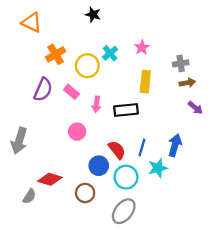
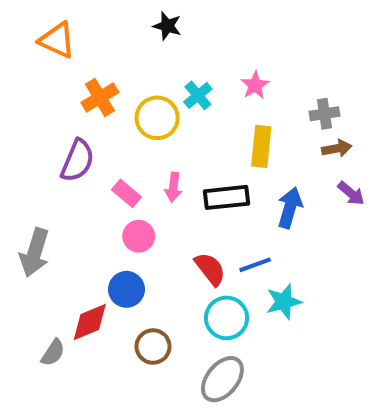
pink rectangle: (71, 92) -> (126, 193), moved
blue arrow: (175, 145) -> (290, 208), moved
blue line: (142, 148) -> (255, 265), turned 54
blue circle: (99, 166) -> (126, 289), moved
red diamond: (50, 179) -> (90, 322), turned -40

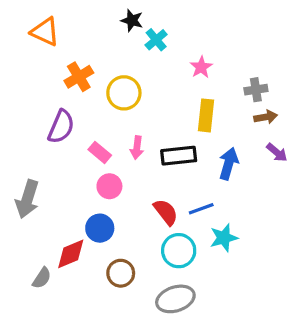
cyan cross: (198, 95) -> (156, 40), moved
gray ellipse: (222, 379) -> (175, 299), turned 33

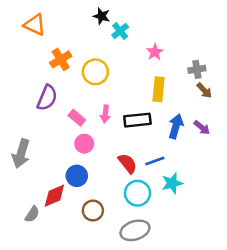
brown arrow: (266, 117) -> (204, 90), turned 56
purple arrow: (277, 152) -> (202, 128), moved

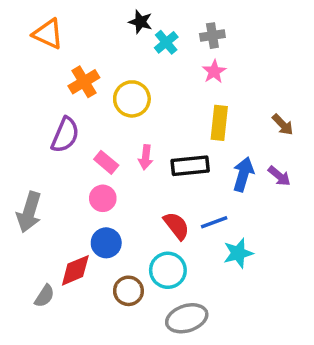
gray cross: (197, 69) -> (212, 36), moved
pink circle: (84, 144) -> (103, 198), moved
cyan circle: (137, 193) -> (168, 270), moved

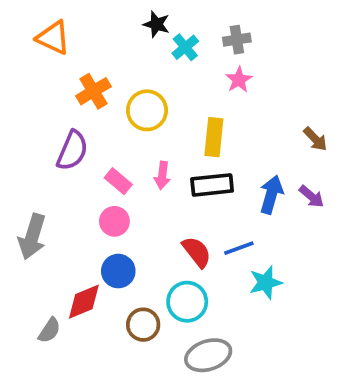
yellow rectangle: (219, 123) -> (214, 137), moved

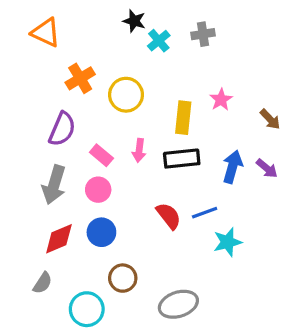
pink star: (239, 80) -> (221, 100), moved
gray arrow: (32, 237) -> (54, 185), moved
red diamond: (84, 302) -> (59, 239), moved
cyan circle: (187, 302) -> (87, 309), moved

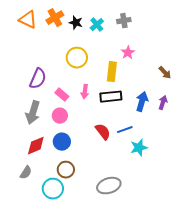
black star: (134, 21) -> (76, 23), moved
orange cross: (80, 78) -> (55, 18), moved
pink star: (221, 100) -> (128, 53), moved
purple arrow: (267, 168) -> (163, 103), turned -112
brown circle: (123, 278) -> (66, 170), moved

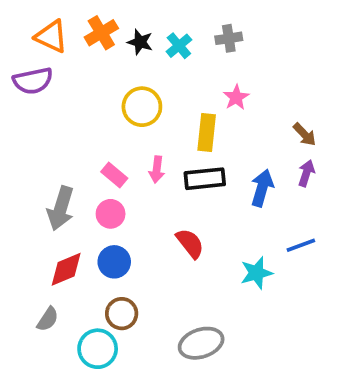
purple semicircle: (38, 79) -> (33, 81), moved, turned 55
purple arrow: (163, 103) -> (306, 173), moved
blue line: (125, 130) -> (301, 245), moved

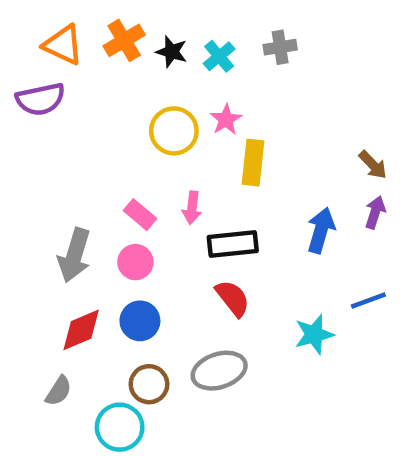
pink star: (236, 97) -> (226, 120), moved
black rectangle: (205, 179) -> (233, 244), moved
gray ellipse: (201, 343) -> (219, 371), moved

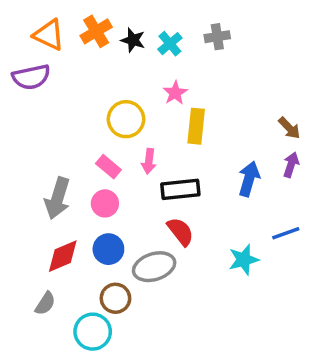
yellow circle: (174, 131) -> (126, 119), moved
gray ellipse: (219, 371) -> (154, 267), moved

